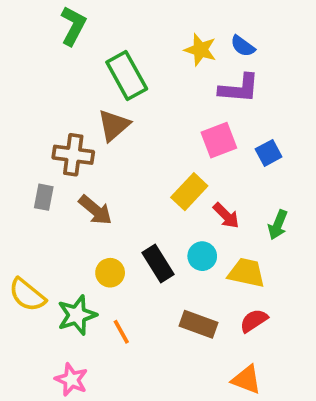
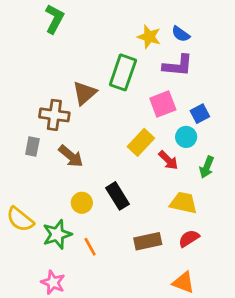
green rectangle: (127, 76) -> (123, 72), moved, turned 48
cyan circle: (202, 256) -> (186, 137), moved
brown rectangle: (199, 324) -> (148, 241), turned -32

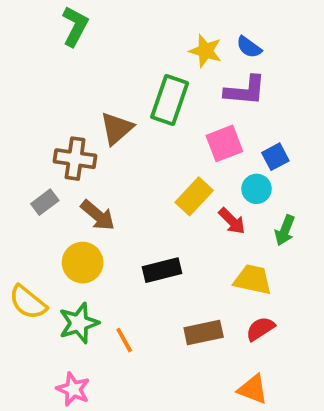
gray rectangle: (32, 147) -> (45, 202), turned 42
black rectangle: (118, 196) -> (162, 270), turned -72
yellow circle: (82, 203) -> (83, 263), moved, size x1.4

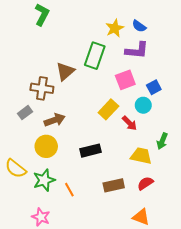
yellow star: (205, 51) -> (115, 28), turned 30
brown arrow: (98, 215) -> (55, 120), turned -60
green arrow: (285, 230) -> (162, 141), moved

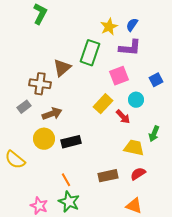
blue semicircle: (139, 26) -> (132, 25), turned 88
blue square: (154, 87) -> (156, 80), moved
black rectangle: (90, 151) -> (71, 142), moved
green star: (44, 180) -> (69, 202), moved, turned -30

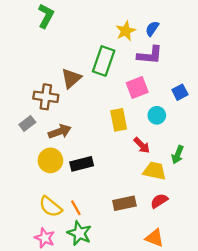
yellow rectangle: (103, 104) -> (119, 120), turned -54
red arrow: (123, 117) -> (142, 145), moved
yellow semicircle: (15, 160) -> (50, 207), moved

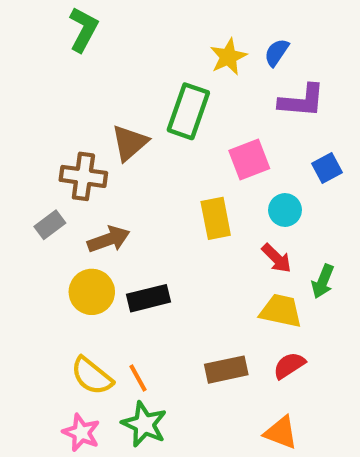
purple L-shape: (150, 55) -> (302, 101), moved
red arrow: (142, 145) -> (277, 258), moved

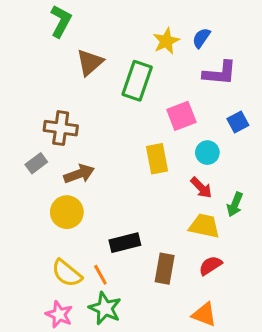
brown triangle: (130, 143) -> (90, 62), moved
black rectangle: (148, 298) -> (125, 243), moved
brown rectangle: (226, 370) -> (165, 269), turned -68

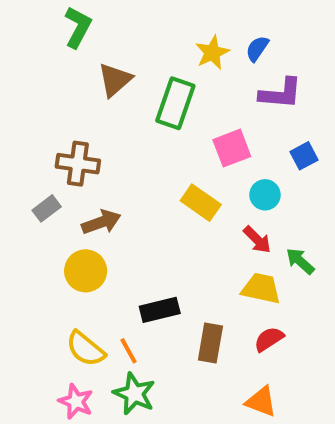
yellow rectangle: (157, 159) -> (201, 203), turned -44
green arrow: (235, 204) -> (300, 261), turned 110

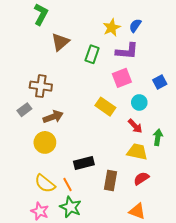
purple L-shape: (281, 93) -> (127, 51), moved
green rectangle: (175, 103) -> (92, 54), size x0.7
green arrow: (300, 261) -> (158, 137), turned 56

